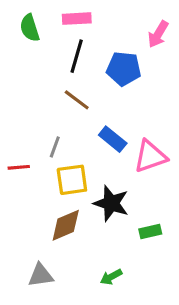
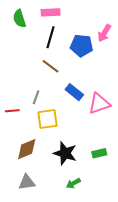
pink arrow: (158, 34) -> (104, 33), moved
black star: (111, 203) -> (65, 153), moved
brown diamond: (66, 225) -> (27, 149), moved

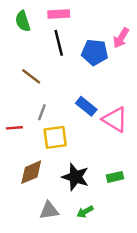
black line: (51, 37) -> (59, 43), turned -30
brown line: (51, 66) -> (31, 76), moved
pink triangle: (99, 104) -> (115, 119), turned 50
gray triangle: (27, 182) -> (49, 210), moved

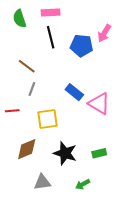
gray line: (42, 112) -> (32, 89), moved
green arrow: (85, 212) -> (83, 184), moved

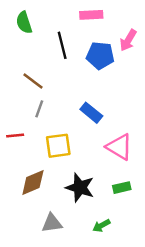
pink rectangle: (51, 12) -> (91, 15), moved
pink triangle: (99, 104) -> (119, 147), moved

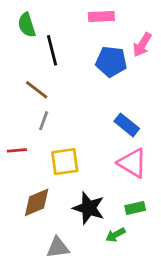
black line: (62, 45) -> (52, 50), moved
blue rectangle: (91, 113) -> (127, 125), moved
green arrow: (101, 226) -> (115, 235), moved

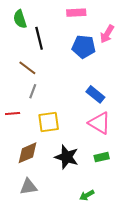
green arrow: (115, 235) -> (87, 195), moved
gray triangle: (58, 247) -> (28, 187), moved

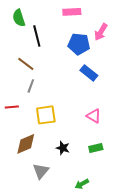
blue rectangle: (95, 94) -> (89, 73), moved
pink triangle: (100, 123) -> (94, 116), size x0.7
black star: (67, 157) -> (63, 148), size x0.6
gray triangle: (28, 187) -> (41, 171), moved, turned -42

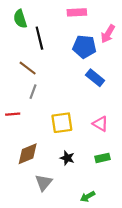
yellow square: (46, 115) -> (62, 123), moved

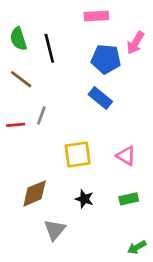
green semicircle: (20, 19) -> (18, 39), moved
brown line: (28, 68) -> (21, 79), moved
blue rectangle: (95, 78) -> (100, 98), moved
red line: (13, 114) -> (16, 125), moved
green arrow: (88, 197) -> (137, 247), moved

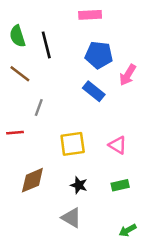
pink arrow: (135, 43) -> (128, 75), moved
red line: (16, 125) -> (15, 133), moved
gray triangle: (55, 230) -> (71, 218), moved, turned -40

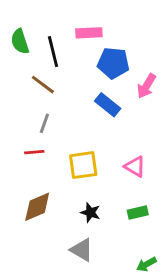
pink rectangle: (90, 15) -> (89, 33), moved
brown line: (20, 74) -> (43, 85), moved
red line: (15, 133) -> (34, 152), moved

